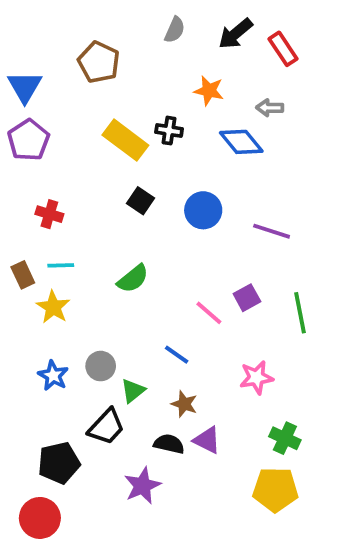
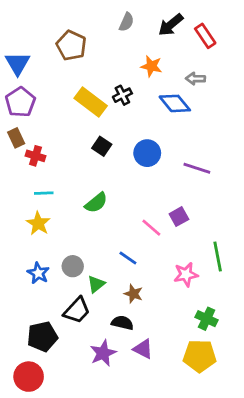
black cross: (169, 131) -> (122, 95), turned -36
brown rectangle: (23, 275) -> (16, 138), moved
green line: (300, 313) -> (218, 257), moved
purple triangle: (207, 440) -> (143, 349), moved

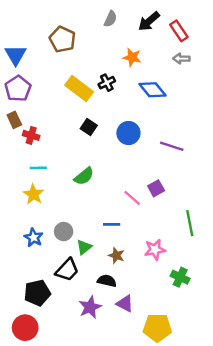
gray arrow: (195, 79) -> (181, 59), moved
blue line: (128, 258) -> (112, 224), turned -35
pink star: (186, 274) -> (155, 250), moved
yellow pentagon: (200, 356) -> (157, 328), moved

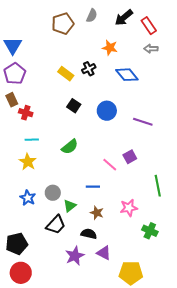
brown pentagon: (62, 39) -> (63, 24), moved, turned 30
yellow rectangle: (79, 89) -> (66, 74), size x0.7
black pentagon: (37, 293) -> (17, 244), moved

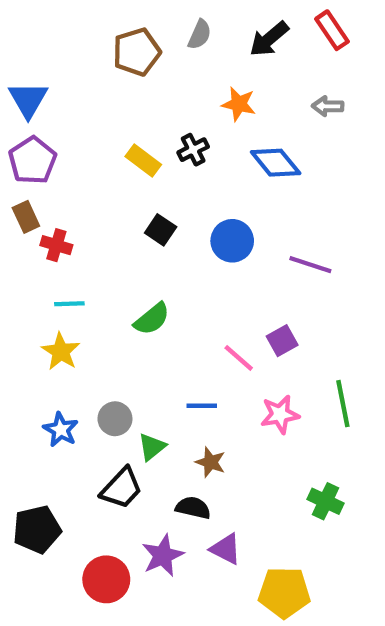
red rectangle: (149, 26) -> (332, 30), moved
pink star: (129, 208) -> (280, 414), moved
red circle: (21, 273) -> (106, 579), moved

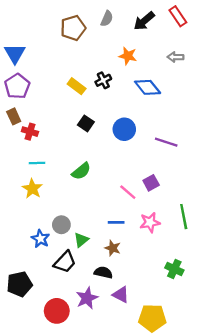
blue line: (202, 406) -> (116, 222), moved
blue star: (61, 430) -> (40, 239), moved

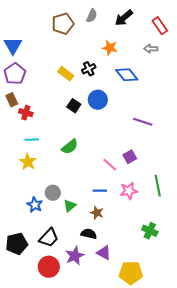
red rectangle: (178, 16) -> (160, 26), moved
blue circle: (124, 129) -> (98, 100), moved
black trapezoid: (65, 262) -> (49, 238), moved

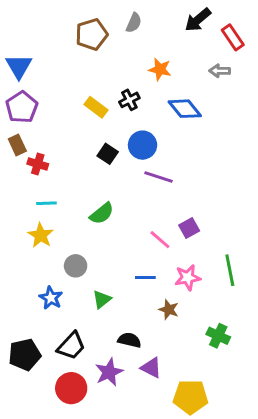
black arrow: (124, 18) -> (198, 20), moved
purple line: (143, 122) -> (159, 177), moved
gray circle: (53, 193) -> (76, 266), moved
brown star: (97, 213) -> (169, 310), moved

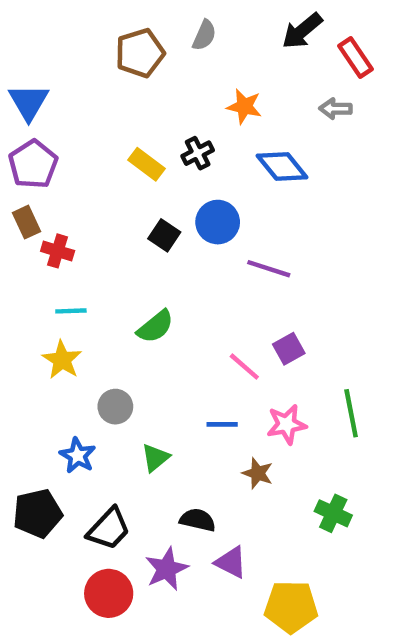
purple line: (159, 177) -> (269, 269), moved
black pentagon: (25, 355) -> (38, 513), moved

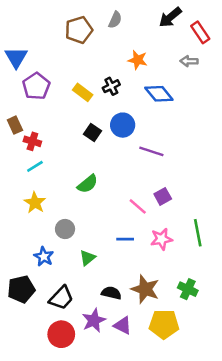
purple pentagon: (33, 164) -> (36, 86), moved
cyan line: (71, 311) -> (35, 166), moved, turned -30
brown star: (258, 473) -> (145, 289), moved, size x1.6
purple triangle: (231, 562) -> (123, 325), moved
yellow pentagon: (291, 607) -> (164, 324), moved

